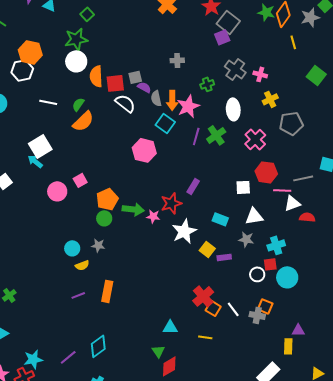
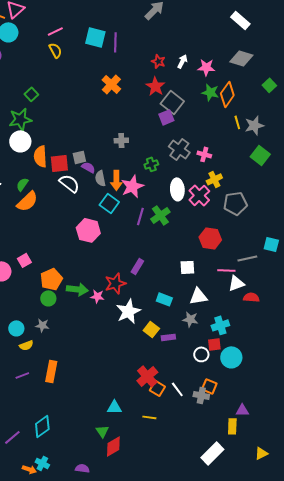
gray star: (310, 17) -> (254, 125), moved
pink cross: (255, 139) -> (199, 195), moved
red hexagon: (266, 172) -> (210, 238), moved

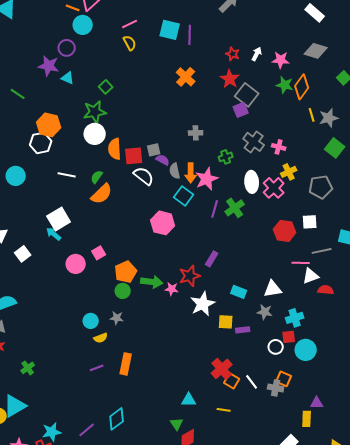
gray pentagon: (235, 203) -> (321, 187), moved
white square: (187, 267) -> (310, 222), moved
yellow square: (151, 329) -> (226, 322), turned -35

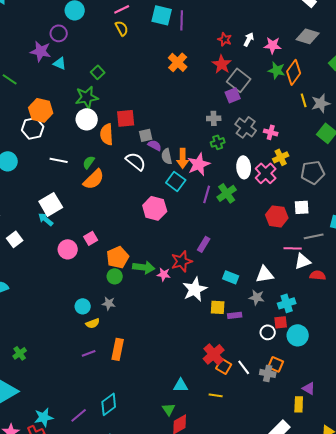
gray cross: (196, 133) -> (214, 118), moved
red square: (134, 156) -> (126, 118), moved
purple triangle: (317, 403) -> (309, 388), turned 32

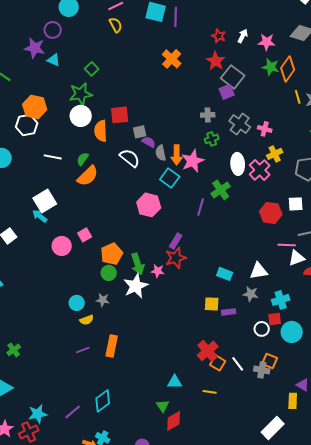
purple line: (207, 194) -> (201, 207), moved
purple rectangle: (204, 244) -> (176, 241), moved
green arrow: (144, 267) -> (138, 264), turned 65
white star: (195, 289) -> (136, 286), moved

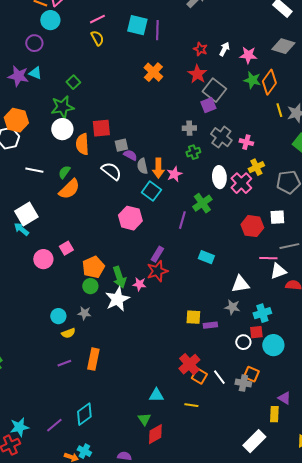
purple star: (35, 48) -> (18, 76), moved
pink star: (193, 161) -> (174, 174), size x0.7
cyan rectangle: (225, 274) -> (206, 257), moved

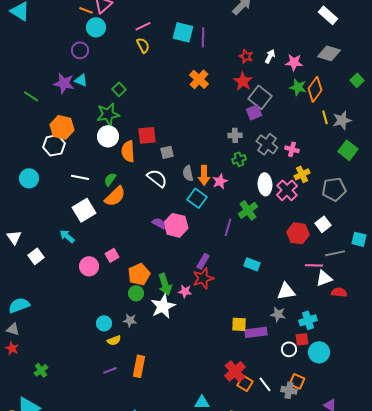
purple semicircle: (130, 155) -> (159, 223), moved
white square: (26, 214) -> (84, 210), moved
white square: (277, 217) -> (323, 224), turned -35
purple rectangle: (210, 325) -> (256, 332), size x1.5

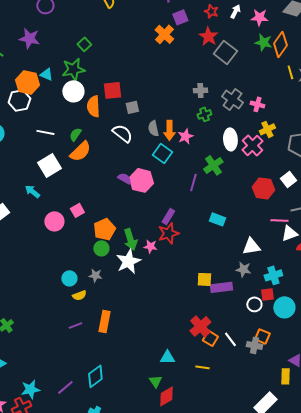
cyan triangle: (81, 80) -> (46, 74), moved
purple square: (254, 112) -> (180, 17), moved

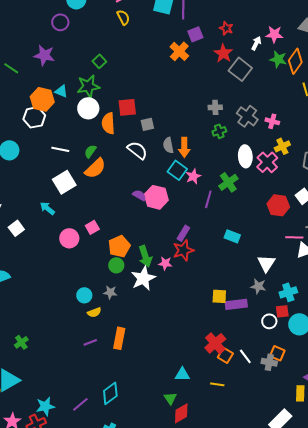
white arrow: (235, 11) -> (256, 43), moved
pink star: (185, 136) -> (193, 176), moved
white triangle: (251, 246) -> (266, 263), turned -48

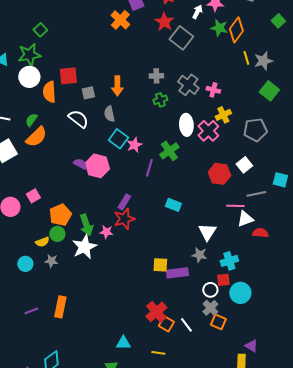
orange arrow: (184, 147) -> (117, 86), moved
yellow semicircle: (94, 312) -> (42, 242), moved
gray cross: (269, 362) -> (210, 308), moved, turned 35

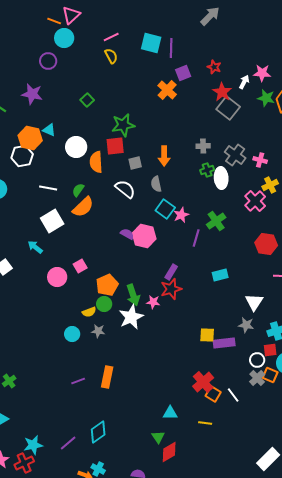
red star: (164, 22) -> (222, 92), moved
green star: (29, 55) -> (123, 125), moved
white ellipse: (186, 125) -> (221, 178), moved
cyan rectangle: (173, 205) -> (220, 275), turned -35
orange square: (218, 322) -> (270, 375), moved

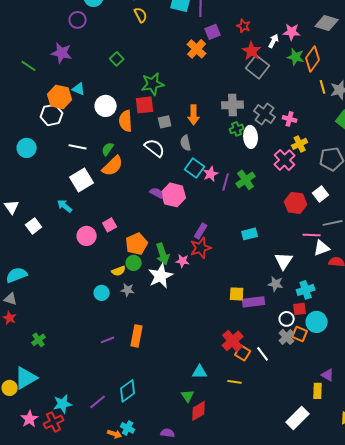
gray cross: (203, 146) -> (233, 105), size x1.5
purple line: (196, 238) -> (226, 182), moved

